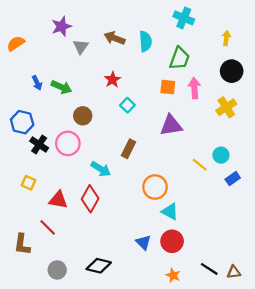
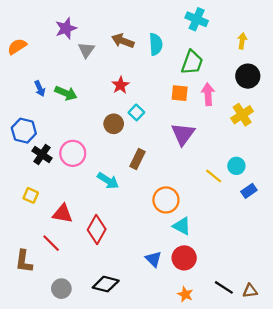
brown circle: (83, 116) -> (114, 124), moved
purple triangle: (171, 125) -> (183, 134), turned -45
red diamond: (90, 199) -> (97, 230), moved

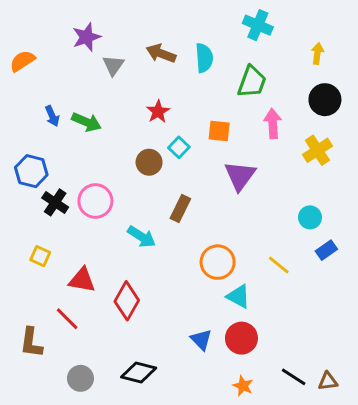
orange square: (180, 93) -> (219, 131), moved
yellow line: (214, 176) -> (279, 265), moved

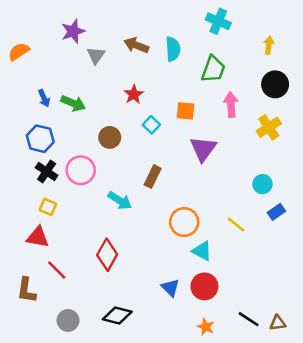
brown circle: (149, 162) -> (110, 137), moved
blue hexagon: (31, 171) -> (40, 139), moved
yellow square: (40, 256) -> (48, 207), moved
red triangle: (82, 280) -> (38, 237), moved

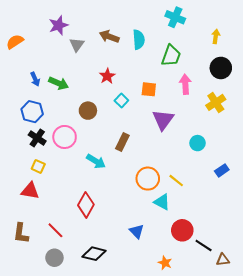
cyan circle: (262, 184) -> (197, 143), moved
yellow line: (236, 225) -> (176, 181), moved
red line: (57, 270) -> (55, 230), moved
red circle: (204, 286) -> (182, 230), moved
black line: (249, 319) -> (204, 246), moved

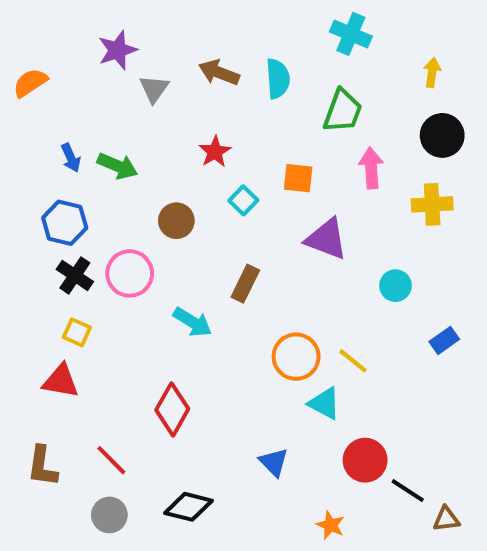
yellow cross: (216, 102) -> (432, 204), turned 30
purple triangle: (163, 120) -> (327, 239), turned -45

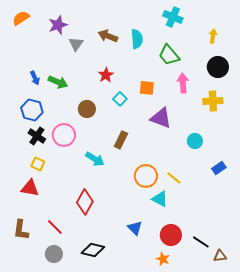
orange semicircle: (30, 83) -> (21, 18), moved
green trapezoid: (343, 111) -> (169, 55), turned 120
red circle: (365, 460) -> (171, 235), moved

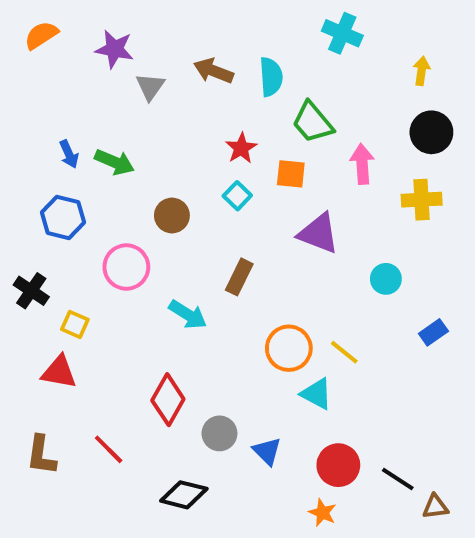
purple star: (58, 25) -> (114, 49), turned 30
green trapezoid: (169, 55) -> (313, 122), moved
red star: (106, 75) -> (241, 148), moved
black cross: (37, 136) -> (31, 291), moved
gray circle: (54, 254) -> (219, 433), moved

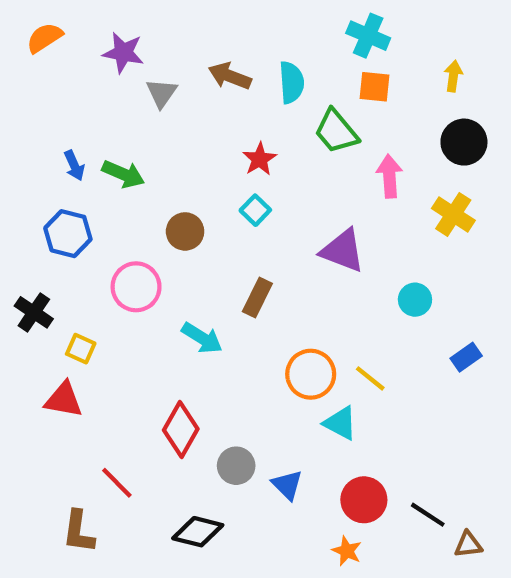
orange square: (291, 174) -> (375, 87), moved
yellow cross: (422, 200) -> (453, 214), turned 36
brown L-shape: (41, 455) -> (79, 532), moved

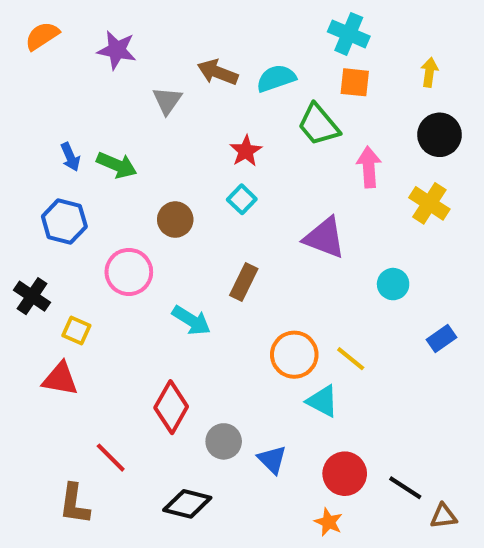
cyan semicircle: (291, 82) -> (276, 78), turned -105
gray triangle: (162, 93) -> (167, 101), moved

